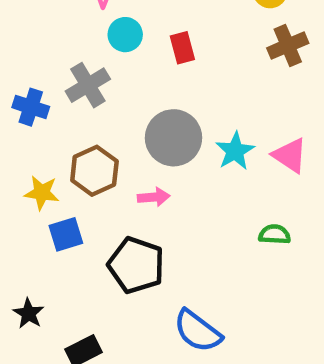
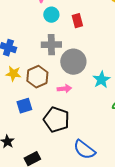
gray cross: (88, 85) -> (51, 45), moved, turned 30
cyan star: (235, 151) -> (101, 80), moved
yellow star: (42, 193) -> (13, 74), moved

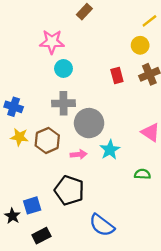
red rectangle: (77, 21) -> (117, 75), moved
cyan star: (101, 80) -> (110, 150), moved
blue square: (24, 106) -> (32, 205), moved

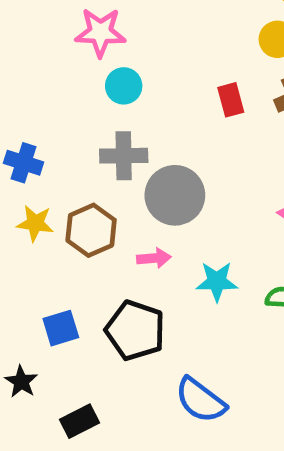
cyan star: (110, 150) -> (217, 281), moved, turned 30
blue square: (32, 205) -> (61, 328), moved

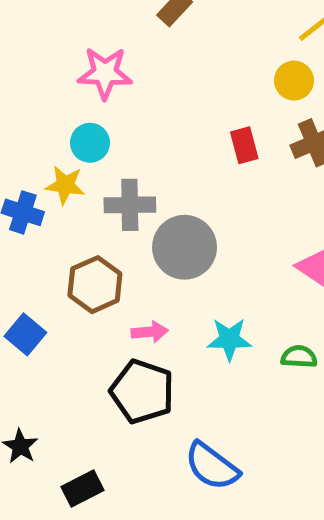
cyan circle: (124, 86) -> (90, 143), moved
yellow star: (35, 223) -> (65, 185), moved
pink arrow: (154, 258) -> (150, 332), moved
blue square: (61, 328) -> (25, 334), moved, turned -33

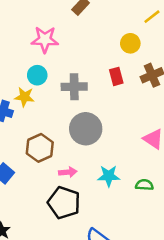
yellow circle: (294, 81) -> (130, 43), moved
gray cross: (130, 205) -> (74, 87), moved

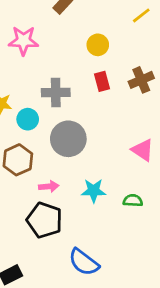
yellow circle: (130, 43) -> (98, 45), moved
cyan circle: (37, 75) -> (28, 119), moved

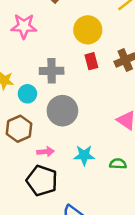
yellow circle: (98, 45) -> (88, 30), size x1.5

